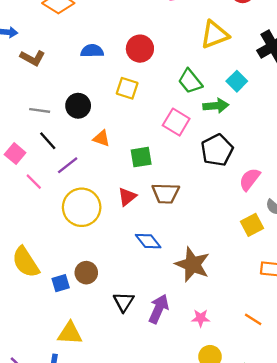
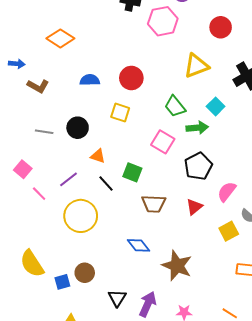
black line: (48, 141) -> (106, 183), moved
green square: (141, 157) -> (132, 172), turned 30
red triangle: (127, 197) -> (194, 207), moved

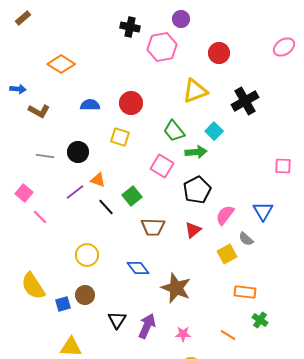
green square: (132, 172) -> (132, 196), turned 30
purple line: (68, 179) -> (75, 192), moved
yellow circle: (81, 216) -> (87, 255), moved, size x0.7

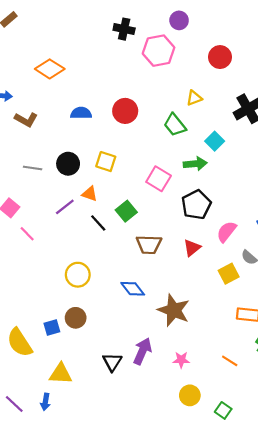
yellow triangle: (195, 91) -> (194, 98), size x0.6
green trapezoid: (174, 131) -> (175, 125), moved
yellow square: (120, 137) -> (106, 162), moved
yellow semicircle: (33, 286) -> (20, 343), moved
black triangle: (117, 320) -> (112, 362), moved

